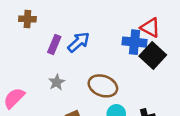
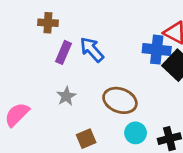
brown cross: (27, 19) -> (48, 23), moved
blue arrow: (79, 42) -> (92, 50), turned -90

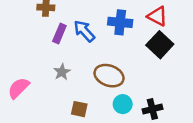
blue cross: (157, 50) -> (120, 22), moved
brown square: (86, 139) -> (79, 109), turned 35

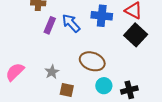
gray star: (62, 72) -> (52, 72), moved

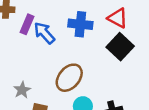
purple rectangle: (50, 25) -> (27, 24), moved
brown ellipse: (92, 61) -> (69, 78), turned -70

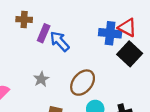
blue cross: (80, 24) -> (110, 33), moved
gray star: (22, 90) -> (41, 79), moved

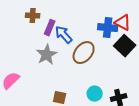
gray star: (41, 79) -> (47, 55), moved, size x1.5
brown ellipse: (83, 83) -> (84, 53), moved

